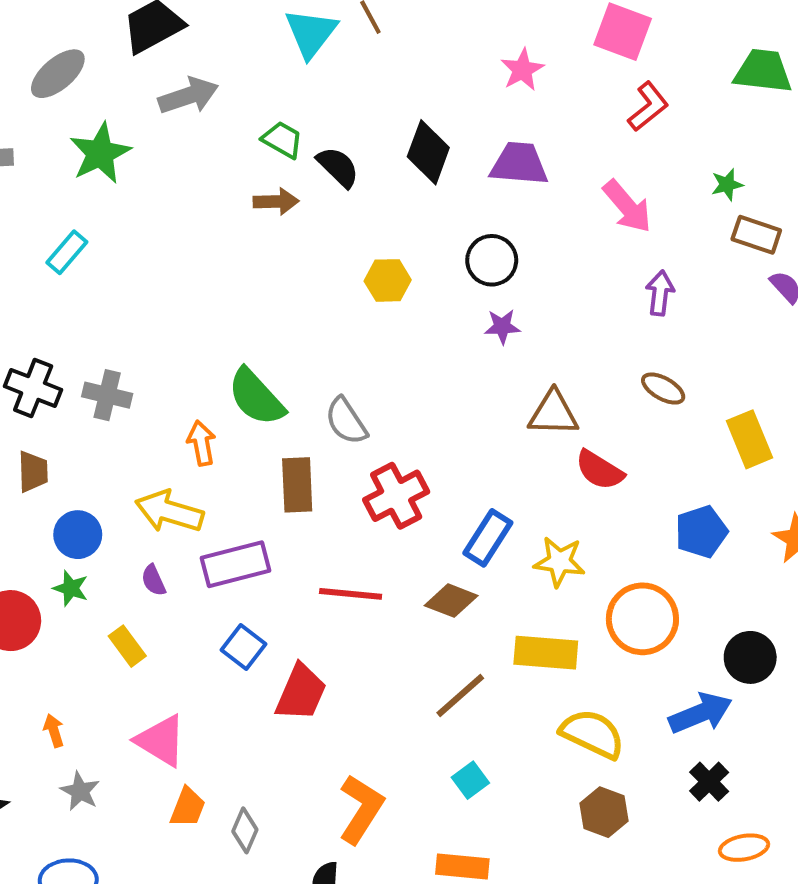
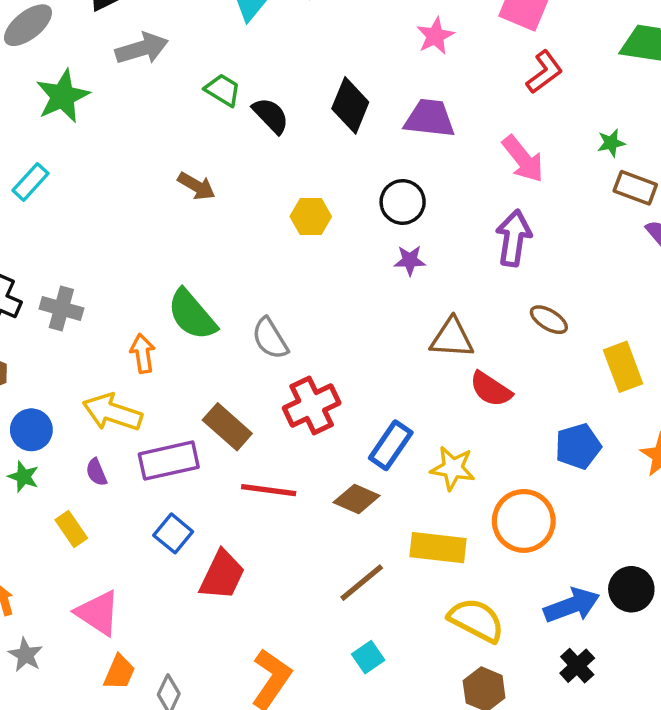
brown arrow: (276, 202) -> (197, 186), moved, turned 30
purple arrow: (660, 293) -> (514, 238), moved, size x1.4
brown rectangle: (297, 485) -> (227, 427), moved, turned -48
black circle: (750, 657) -> (631, 589), moved

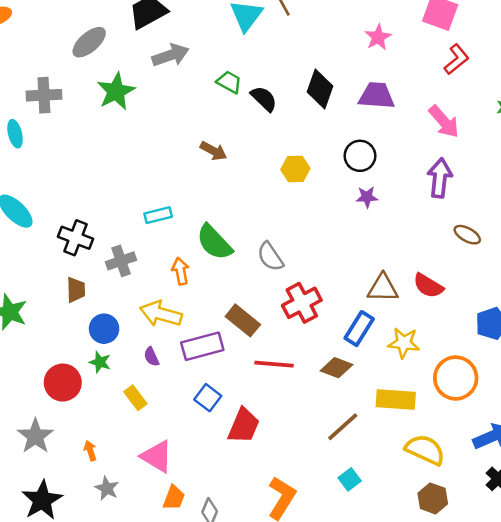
cyan rectangle: (30, 182) -> (158, 215), moved, turned 36
gray cross: (61, 308) -> (121, 261), moved, turned -32
brown triangle: (452, 338) -> (383, 288), moved

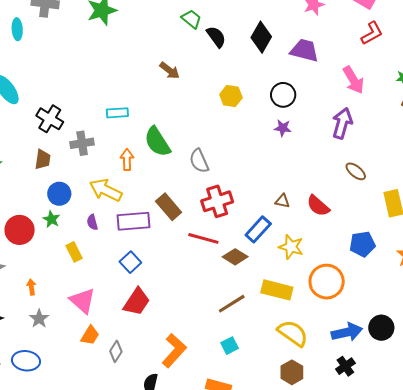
brown triangle: (383, 288) -> (282, 201), size x0.6
red line: (274, 364) -> (203, 238), moved
red trapezoid: (244, 426) -> (137, 302), moved

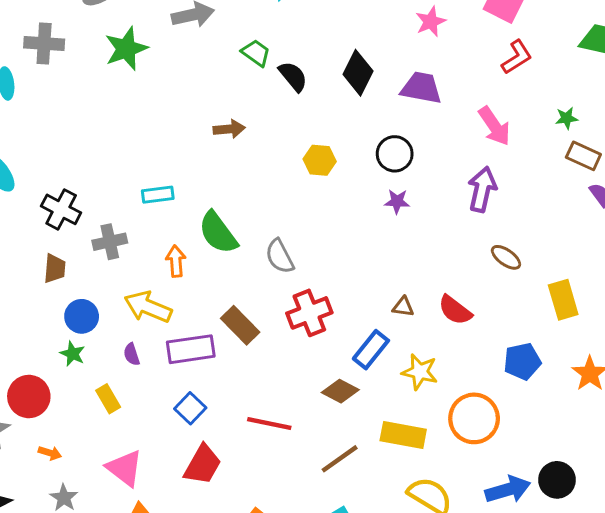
brown arrow: (170, 70) -> (229, 129), turned -40
red circle: (20, 230) -> (29, 396), moved
red line: (203, 238) -> (269, 424), moved
orange arrow: (31, 287) -> (50, 453), turned 119

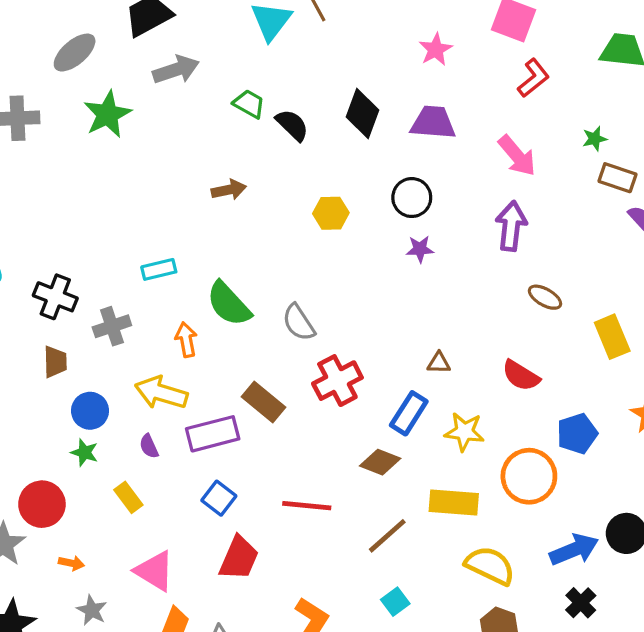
red semicircle: (455, 310) -> (521, 376), moved
blue pentagon: (522, 361) -> (577, 434), moved

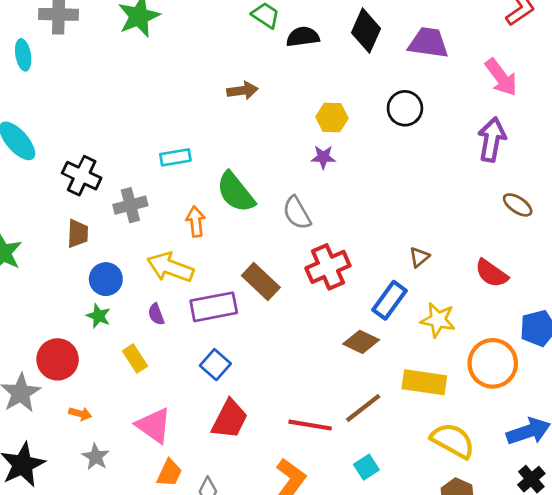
black semicircle: (292, 125) -> (303, 37), turned -56
purple star: (420, 249) -> (323, 157), moved
brown triangle: (439, 363) -> (419, 257), turned -45
red line: (307, 506) -> (310, 425), moved

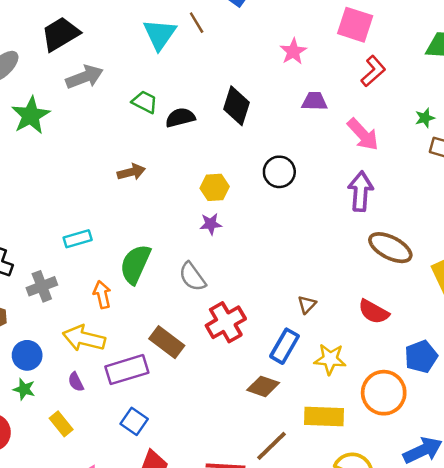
purple trapezoid: (428, 43) -> (314, 101), moved, size x0.7
green semicircle: (236, 192) -> (135, 264), turned 69
brown ellipse: (518, 205) -> (390, 248), size x1.6

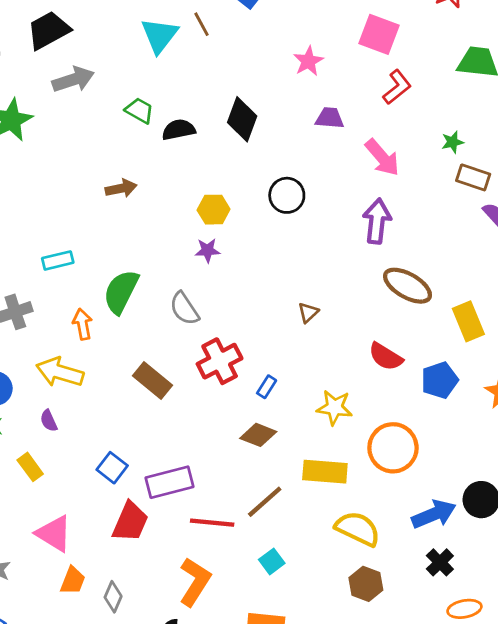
brown triangle: (307, 304) -> (308, 312), moved
blue rectangle: (284, 346) -> (267, 387), moved, size x0.6
blue pentagon: (421, 357) -> (440, 380), moved
purple rectangle: (127, 370) -> (169, 482), moved

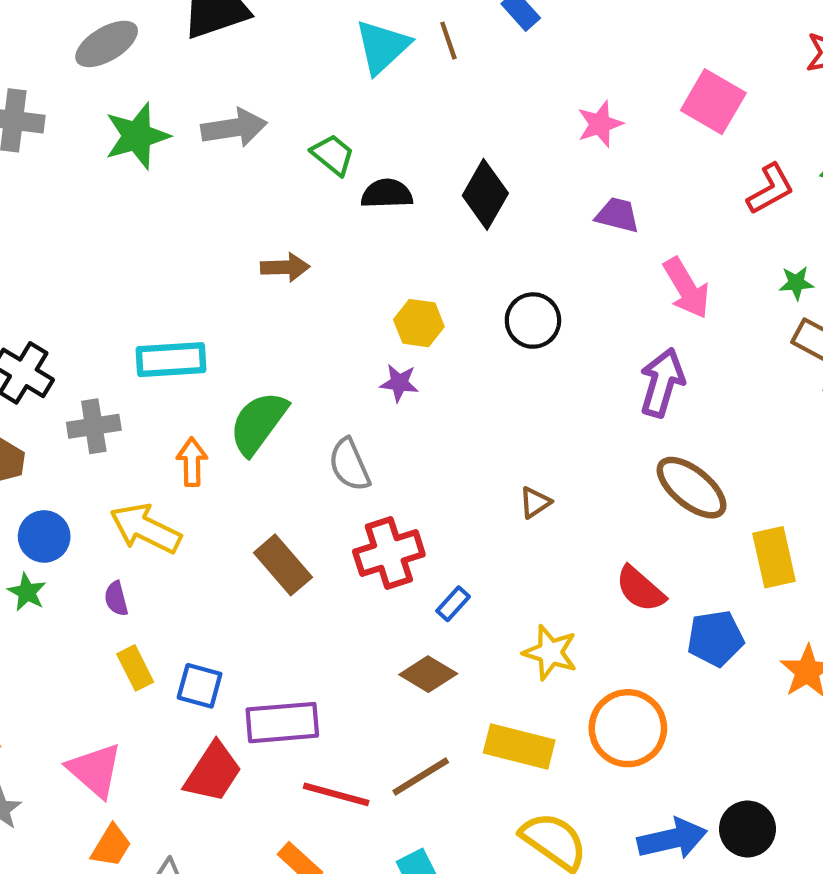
gray arrow: (73, 80) -> (234, 128), moved
red L-shape: (397, 87) -> (770, 189), moved
cyan rectangle: (58, 260) -> (171, 360), size x1.4
yellow rectangle: (30, 467) -> (135, 668), moved
blue square: (112, 468) -> (200, 686), turned -32

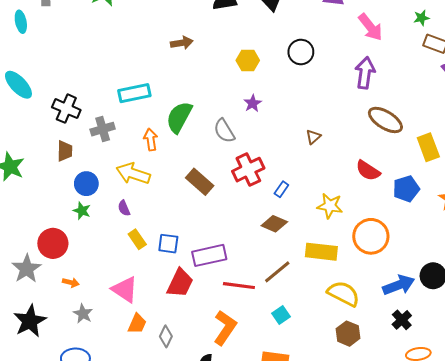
purple star: (399, 383) -> (253, 103), moved, turned -30

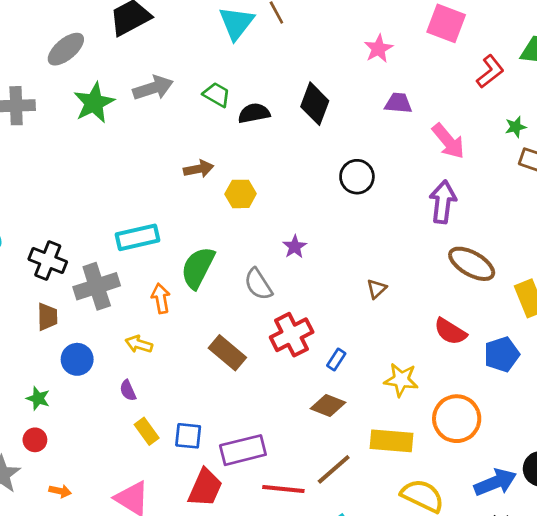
yellow hexagon: (248, 60) -> (241, 194), moved
gray cross: (103, 129) -> (97, 286), size x1.4
yellow arrow: (133, 174) -> (139, 344), size x0.6
green star: (82, 211) -> (38, 398), moved
red circle: (53, 243) -> (35, 440), size x0.6

